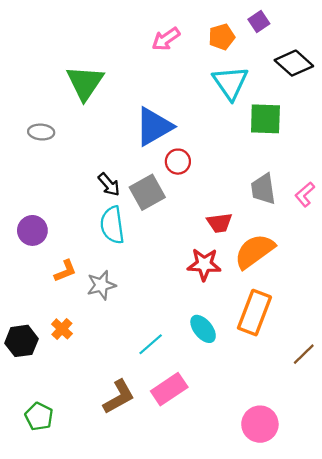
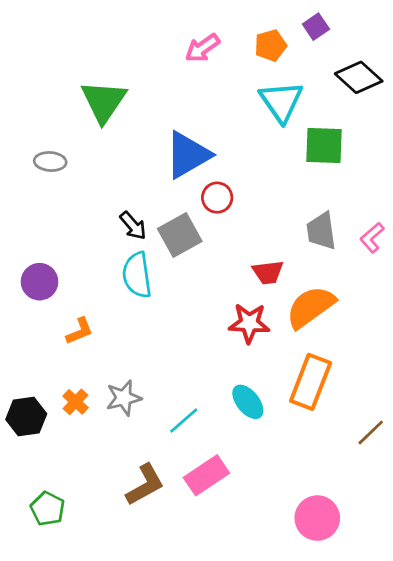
gray star: (101, 285) -> (124, 398), moved

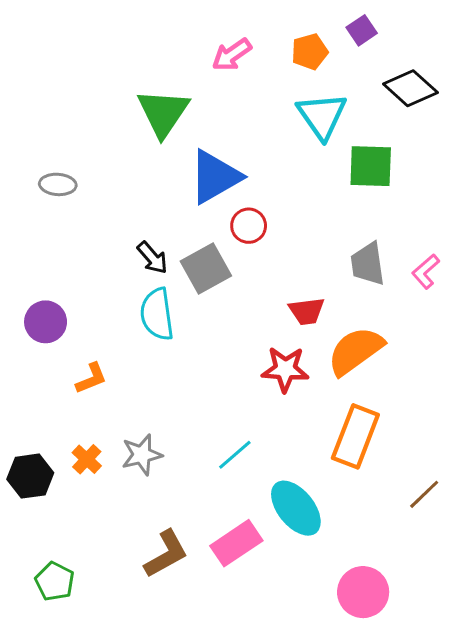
green triangle: (104, 101) -> (163, 113), moved
cyan ellipse: (248, 402) -> (296, 508), moved, size x1.4
cyan line: (184, 421) -> (235, 455), moved

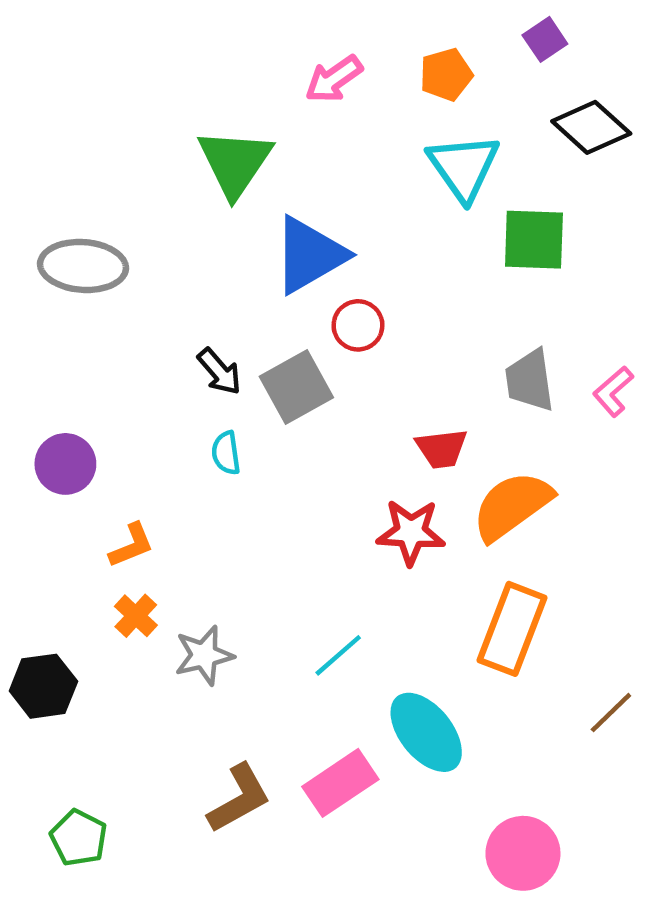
purple square: (362, 30) -> (545, 39), moved
gray ellipse: (58, 184) -> (83, 266), size x1.6
cyan semicircle: (157, 314) -> (226, 453), size x0.6
orange cross: (87, 459) -> (136, 616), moved

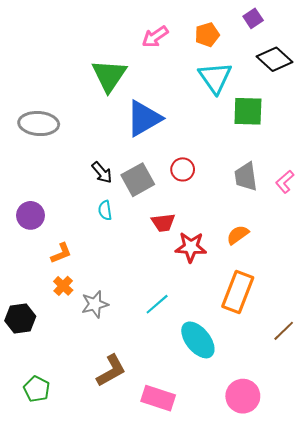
red circle: (358, 325) -> (183, 169), moved
red trapezoid: (442, 449) -> (163, 223), moved
orange semicircle: (512, 506) -> (238, 235), size x0.6
pink rectangle: (340, 783) -> (158, 398), moved, turned 52

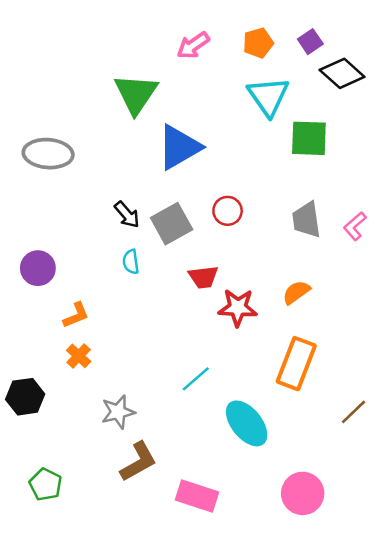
purple square: (253, 18) -> (310, 42), moved
gray star: (95, 304) -> (118, 412), moved

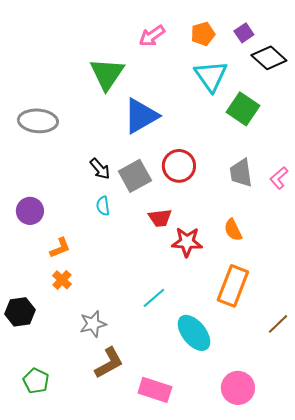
green square: (309, 138) -> (243, 109), turned 32
red circle: (228, 211) -> (179, 166), size x1.4
orange semicircle: (296, 292) -> (233, 230), turned -80

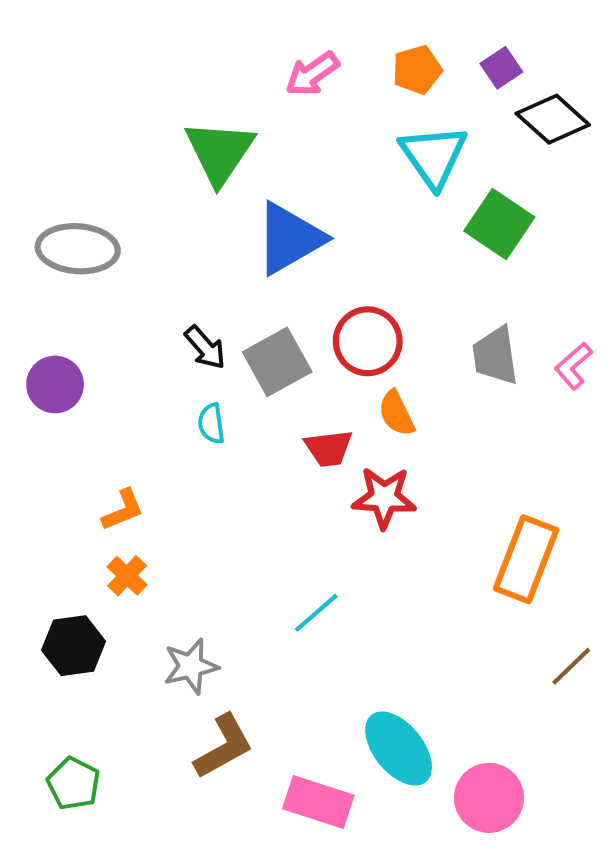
purple circle: (30, 211) -> (55, 384), moved
orange semicircle: (233, 230) -> (396, 413), moved
orange rectangle: (233, 286) -> (526, 559), moved
black hexagon: (20, 312) -> (74, 646), moved
cyan ellipse: (194, 333) -> (399, 749), moved

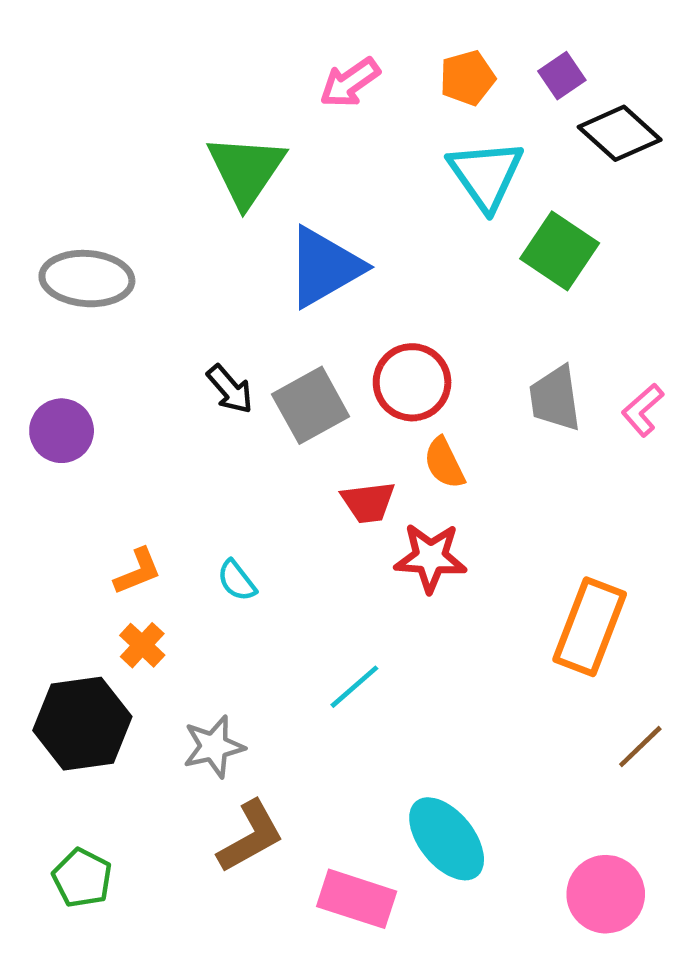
cyan semicircle: (211, 424) -> (237, 581), moved, turned -30
black hexagon: (74, 646) -> (82, 724), size x1.4
pink circle: (489, 798) -> (606, 894), moved

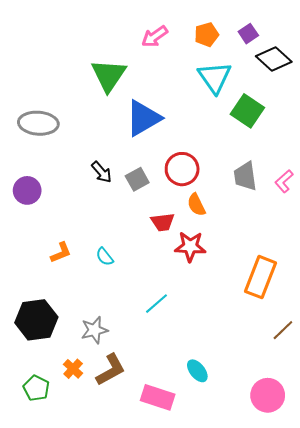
gray square: (311, 405) -> (137, 179), size x0.7
orange cross: (142, 645) -> (73, 369), moved
cyan ellipse: (447, 839) -> (197, 371), size x0.6

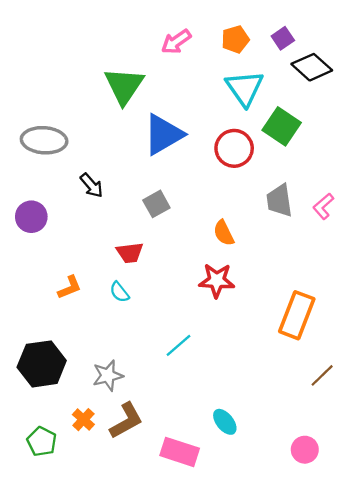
red circle: (182, 169) -> (234, 148), moved
black arrow: (102, 172) -> (92, 185), moved
red trapezoid: (163, 222) -> (130, 253), moved
pink circle: (268, 395) -> (305, 450), size x0.7

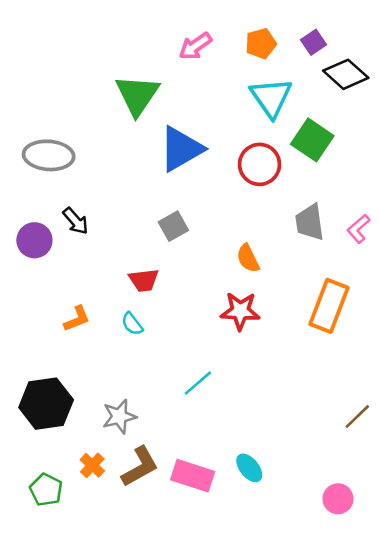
black arrow: (92, 185) -> (76, 221), moved
orange rectangle: (297, 315) -> (329, 306), moved
pink rectangle: (180, 452) -> (193, 476), moved

